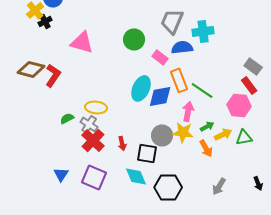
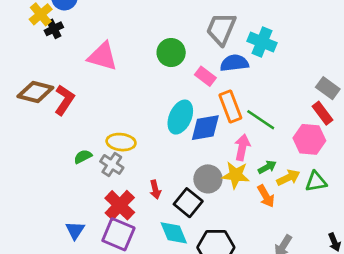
cyan cross: (203, 31) -> (262, 42), turned 30
red cross: (93, 140) -> (120, 205), moved
black square: (147, 153) -> (188, 203), turned 30

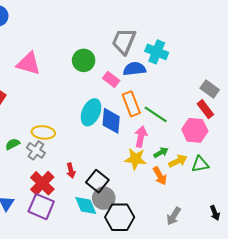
blue diamond: (205, 128) -> (111, 121), turned -75
gray circle: (208, 179) -> (104, 198), moved

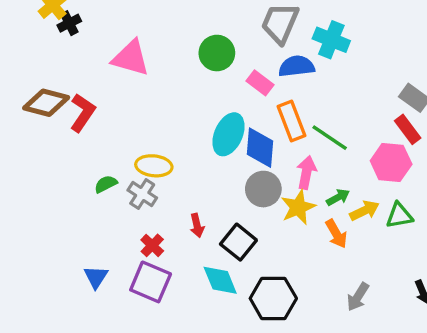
yellow star: (135, 159) -> (298, 207), turned -30
red cross: (42, 183) -> (152, 245), size x0.6
gray circle: (104, 198) -> (263, 189), moved

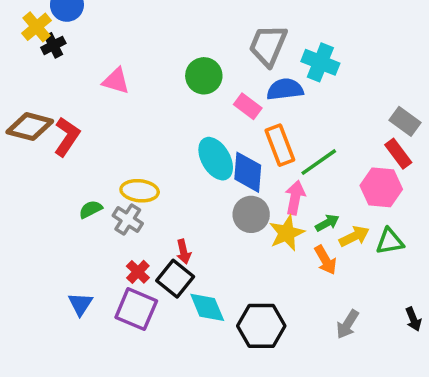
pink triangle: (131, 58) -> (116, 81), size x0.7
cyan ellipse: (228, 134) -> (216, 159), turned -54
green line: (330, 138) -> (319, 162), turned -69
black square: (238, 242) -> (175, 279), moved

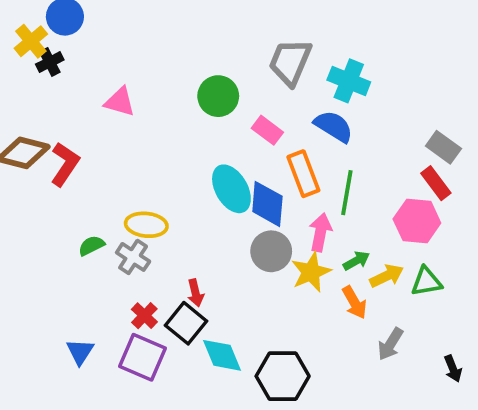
blue semicircle: (285, 89) -> (334, 126), moved, turned 39
green line: (319, 162) -> (347, 193), turned -45
gray arrow: (347, 324) -> (390, 344), moved

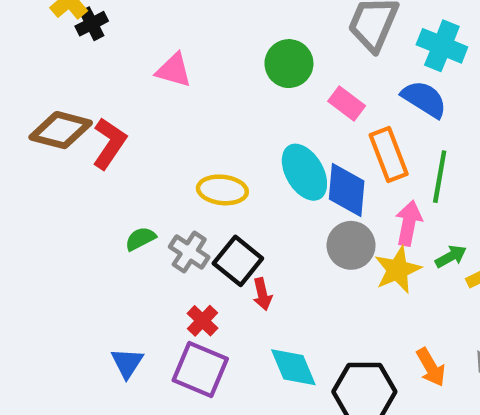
yellow ellipse: (146, 225) -> (222, 190), moved
orange arrow: (354, 302) -> (431, 367), moved
black square: (186, 323) -> (238, 261), moved

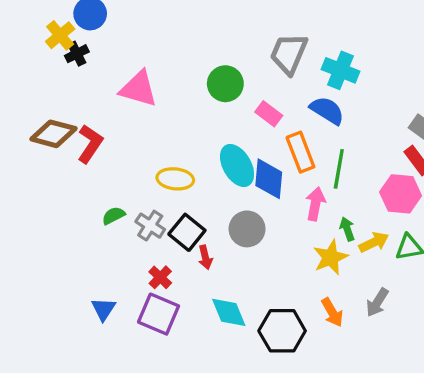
pink triangle: (174, 70) -> (139, 89), size x1.4
gray circle: (351, 245) -> (247, 229), moved
green arrow: (451, 256) -> (347, 229), turned -80
yellow star: (398, 270) -> (330, 257), moved

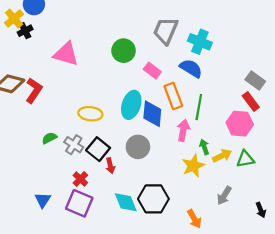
cyan ellipse: (237, 166) -> (131, 105), turned 48
orange arrow: (332, 312) -> (194, 219), moved
black hexagon: (282, 331) -> (153, 199), moved

